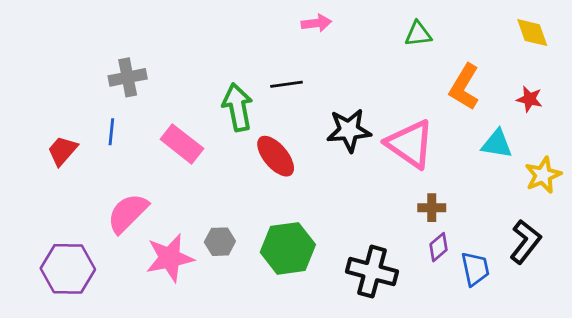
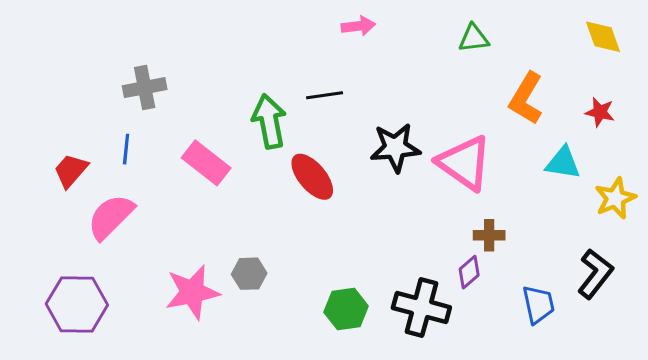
pink semicircle: (128, 213) -> (111, 217), moved
purple diamond: (439, 247) -> (469, 272), moved
green hexagon: (288, 248) -> (346, 309), moved, size x0.7

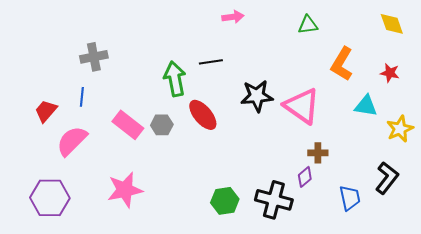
pink rectangle: (206, 163) -> (128, 125), moved
gray hexagon: (249, 274) -> (162, 125), moved

